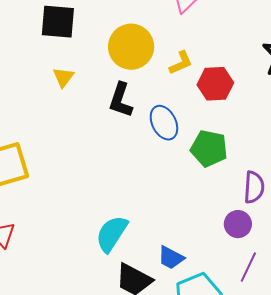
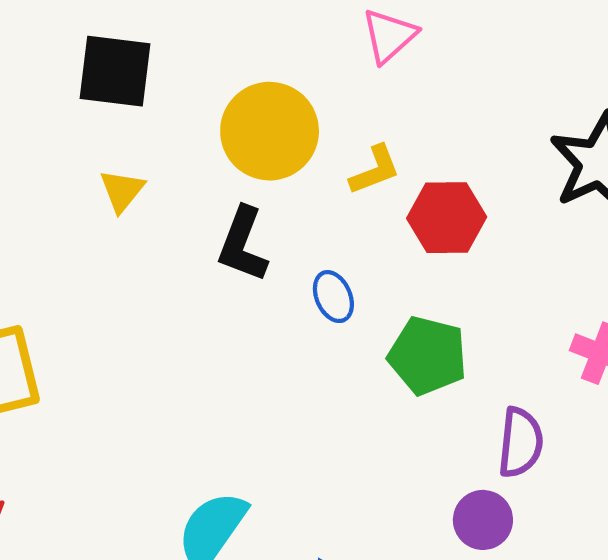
blue ellipse: (164, 123) -> (333, 297), size x0.7

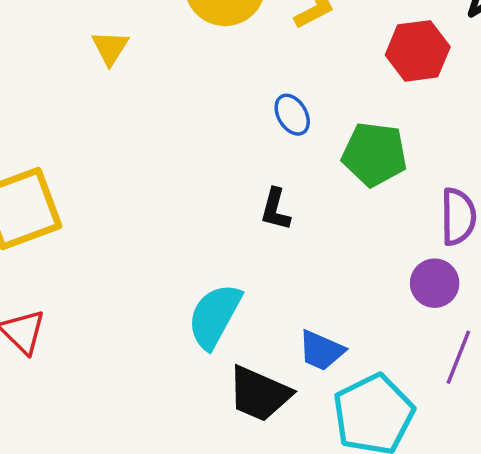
red hexagon: (447, 218) -> (418, 51), moved
black L-shape: (243, 244) -> (275, 209), moved, size x0.7

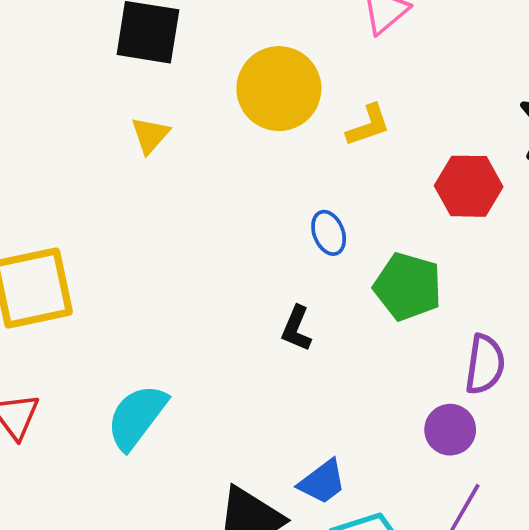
cyan semicircle: (214, 316) -> (137, 417), moved
blue trapezoid: (321, 351) -> (322, 482), turned -69

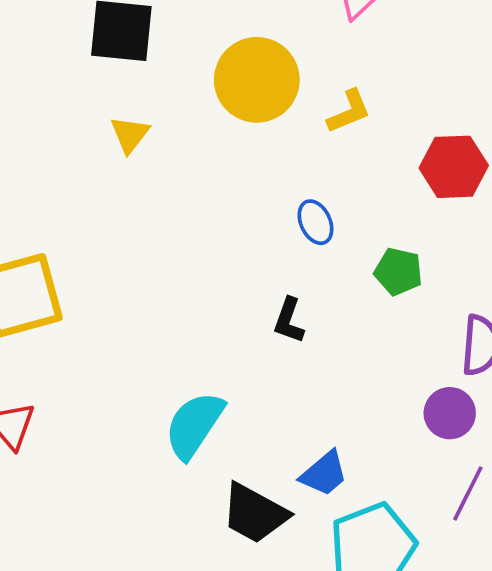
green pentagon: (408, 287) -> (398, 272), size x0.7
cyan semicircle: (137, 417) -> (194, 425), moved

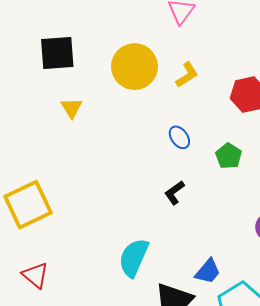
green pentagon: (398, 272) -> (229, 156), turned 30
black L-shape: (289, 320) -> (174, 193), turned 45

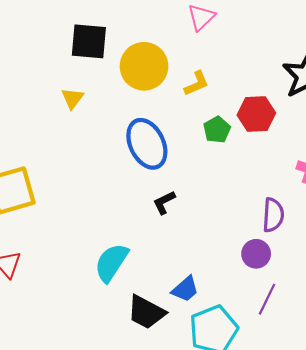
black square: (57, 53) -> (89, 41), moved
blue ellipse: (179, 137) -> (147, 144), moved, size x2.0
green pentagon: (229, 156) -> (217, 130), moved

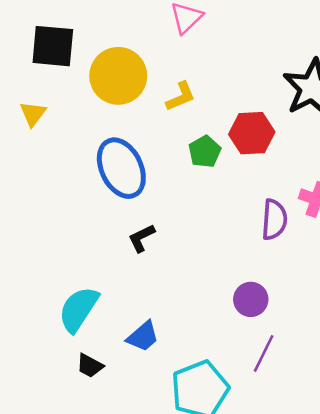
purple semicircle: (273, 215) -> (274, 220), moved
blue trapezoid: (185, 289) -> (143, 336), moved
black trapezoid: (146, 312) -> (90, 366), moved, size x0.6

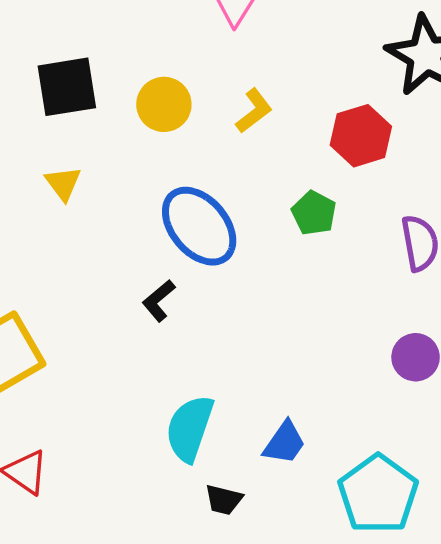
yellow circle: (118, 76) -> (164, 104), size x0.7
green pentagon: (205, 152) -> (314, 213), moved
black L-shape: (142, 238) -> (159, 301), moved

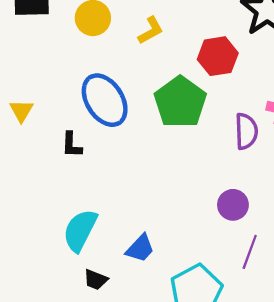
yellow triangle: (63, 183) -> (21, 111), moved
green pentagon: (314, 213) -> (180, 102), size x1.8
black L-shape: (159, 301) -> (72, 145), turned -56

